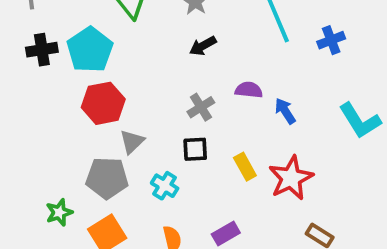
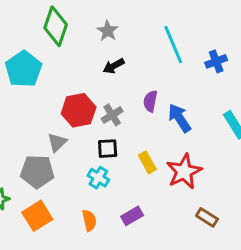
purple semicircle: (249, 90) -> (150, 101), turned -85
red hexagon: (103, 103) -> (79, 110), moved
blue arrow: (285, 111) -> (179, 118), size x1.4
cyan cross: (165, 186) -> (98, 178), moved

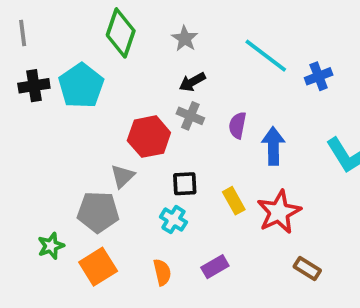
cyan line: (173, 45) -> (266, 56), turned -30
gray cross: (112, 115) -> (190, 116), moved, turned -35
blue arrow: (179, 118) -> (273, 146), turned 32

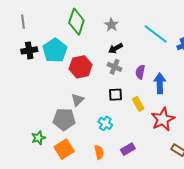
red hexagon: (149, 137) -> (81, 67), moved
black square: (185, 184) -> (116, 95), moved
yellow rectangle: (234, 201) -> (138, 104), moved

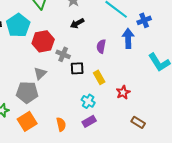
gray cross: (115, 67) -> (63, 54), moved
blue arrow: (160, 83) -> (128, 38), moved
red star: (163, 119) -> (123, 92), size x0.6
cyan cross: (105, 123) -> (88, 101), moved

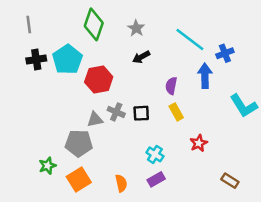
gray cross: (63, 54) -> (116, 112), moved
gray triangle: (40, 73) -> (95, 119), turned 32
yellow rectangle: (99, 77) -> (176, 112), moved
brown rectangle: (138, 122) -> (230, 181), moved

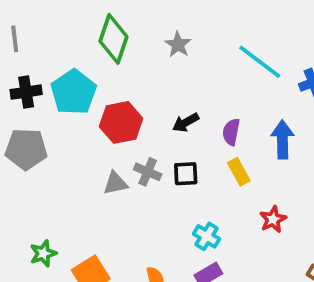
black arrow: (141, 57) -> (186, 122), moved
blue arrow: (205, 76) -> (282, 140), moved
gray pentagon: (79, 143) -> (26, 149), moved

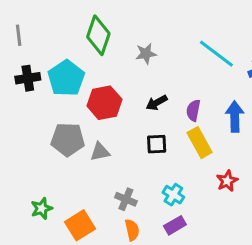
gray star: (178, 45) -> (146, 54), moved, turned 30
gray pentagon: (26, 149) -> (68, 139), moved
gray cross: (148, 172) -> (126, 199), moved
yellow rectangle: (239, 172) -> (200, 143), size x1.4

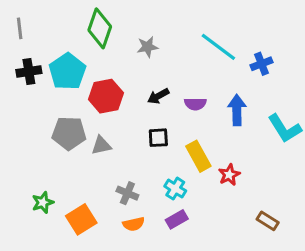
purple semicircle: (193, 110) -> (195, 104), turned -100
yellow rectangle: (200, 143) -> (198, 156), moved
orange semicircle: (132, 230) -> (134, 224), turned 90

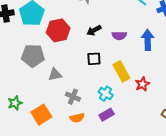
gray triangle: (101, 145) -> (55, 75), moved

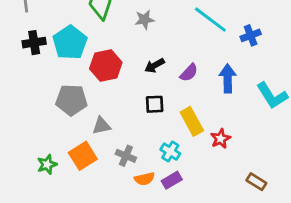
purple semicircle: (119, 36) -> (189, 73), turned -48
orange square: (41, 115) -> (83, 156), moved
orange semicircle: (77, 118) -> (145, 179), moved

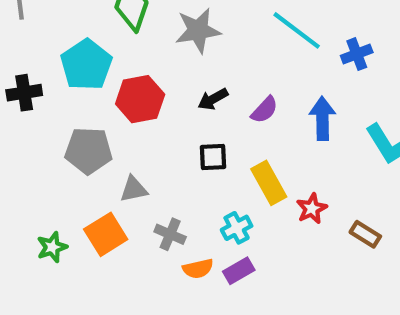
gray star: (145, 20) -> (198, 30), size x1.5
black cross: (34, 43) -> (24, 93), moved
cyan cross: (170, 152) -> (237, 228), turned 30
brown rectangle: (256, 182) -> (365, 234), moved

